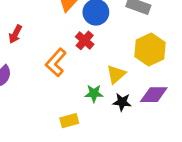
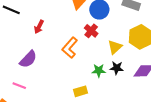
yellow triangle: (116, 74) -> (115, 47), moved
black star: (122, 102) -> (117, 68), moved

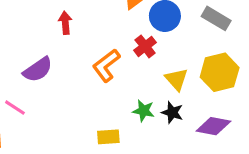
red arrow: (39, 27) -> (65, 23), turned 136
yellow triangle: (115, 47) -> (176, 79), turned -42

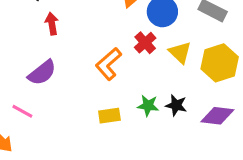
red arrow: (65, 23) -> (52, 24), moved
yellow triangle: (176, 79) -> (180, 53), moved
yellow rectangle: (108, 137) -> (109, 116), moved

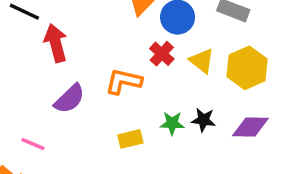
red arrow: (52, 24) -> (56, 43), size x1.5
orange L-shape: (109, 64) -> (123, 81), turned 60
purple semicircle: (42, 73) -> (70, 99), moved

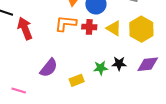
red cross: (162, 54) -> (89, 27), turned -32
orange L-shape: (123, 81) -> (66, 23), moved
purple semicircle: (70, 99) -> (49, 68), moved

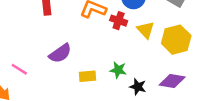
black star: (119, 64) -> (138, 87), moved

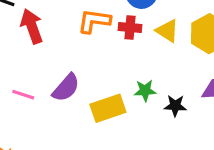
pink line: (19, 69) -> (23, 95), moved
yellow rectangle: (87, 76) -> (108, 108), size x1.5

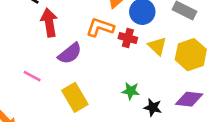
purple semicircle: (66, 88) -> (70, 53), moved
yellow rectangle: (108, 108) -> (75, 97), moved, turned 68

